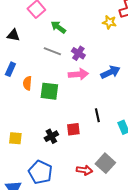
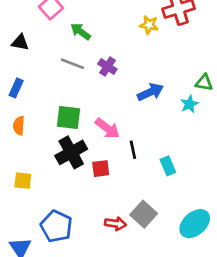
pink arrow: (78, 74) -> (107, 128), moved, turned 42
orange semicircle: (27, 83) -> (19, 126), moved
black cross: (51, 136) -> (71, 152), moved, size x1.6

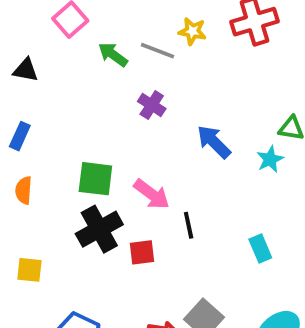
yellow star: (149, 25) -> (192, 31), moved
gray line: (73, 64) -> (158, 51), moved
blue arrow: (150, 92) -> (214, 142), turned -110
cyan rectangle: (168, 166) -> (260, 249), moved

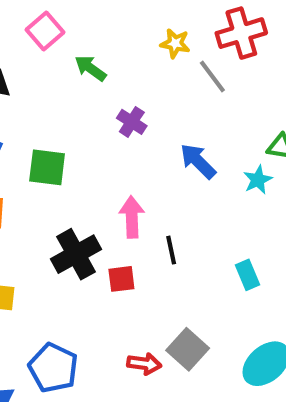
gray line: (158, 51) -> (212, 76), moved, turned 32
green square: (95, 179) -> (47, 167), moved
pink arrow: (152, 194) -> (132, 217), turned -129

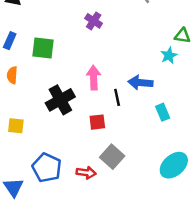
blue arrow: (198, 161) -> (140, 83), moved, turned -40
red square: (121, 279) -> (97, 122), moved
gray square: (188, 349) -> (112, 157), moved
red arrow: (144, 364) -> (86, 173), moved

